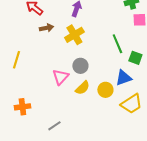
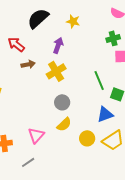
pink triangle: (60, 77) -> (36, 135), moved
yellow circle: (105, 90) -> (87, 138), moved
gray line: (54, 126) -> (28, 162), moved

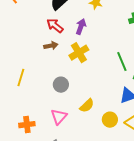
red arrow: (16, 44) -> (55, 26), moved
gray circle: (62, 102) -> (61, 85), moved

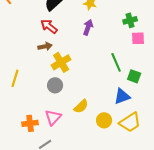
purple arrow: (81, 27) -> (88, 27), moved
yellow cross: (79, 53) -> (61, 62), moved
orange cross: (27, 125) -> (30, 123), moved

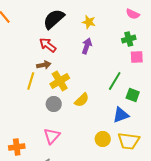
green line: (116, 62) -> (115, 81), turned 54
yellow line: (15, 78) -> (31, 81), moved
yellow semicircle: (81, 106) -> (82, 100), moved
yellow trapezoid: (130, 122) -> (129, 141), turned 40
orange cross: (30, 123) -> (17, 147), moved

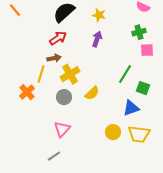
red arrow: (48, 45) -> (58, 38), turned 108
orange cross: (17, 147) -> (27, 92), moved, turned -35

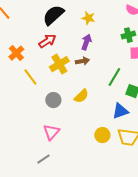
brown arrow: (54, 58) -> (82, 61), moved
yellow line: (41, 74) -> (30, 77), turned -54
yellow cross: (70, 74) -> (59, 64), moved
orange cross: (27, 92) -> (16, 53), moved

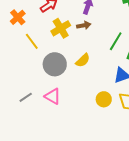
gray circle: (53, 100) -> (55, 64), size x1.5
pink triangle: (51, 132) -> (53, 96), turned -42
gray line: (43, 159) -> (26, 97), moved

